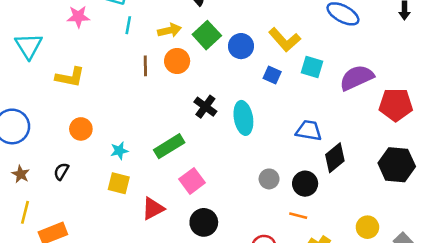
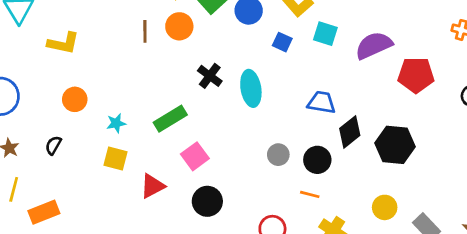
black hexagon: (397, 165) -> (395, 145), moved

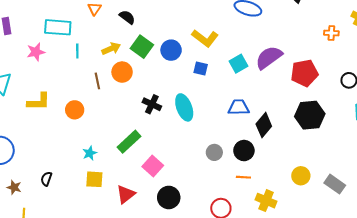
cyan square: (325, 34) -> (238, 64), moved, turned -36
orange circle: (75, 99) -> (75, 110), moved
black hexagon: (395, 145) -> (310, 115), moved

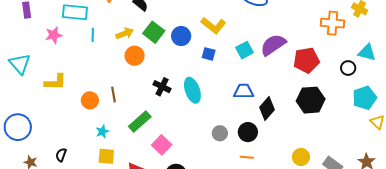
orange cross: (331, 33) -> (333, 23), size x1.6
brown line: (97, 81) -> (114, 94), moved
orange circle: (75, 110) -> (90, 100), moved

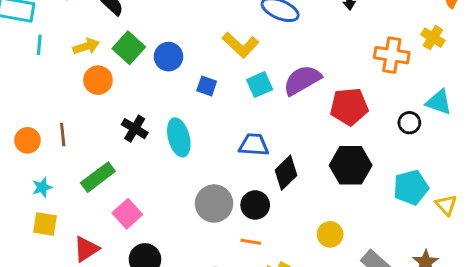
yellow L-shape: (213, 25) -> (240, 45), moved
cyan pentagon: (365, 98) -> (411, 187), moved
gray circle: (220, 133) -> (214, 204), size x1.6
yellow circle: (301, 157) -> (330, 234), moved

